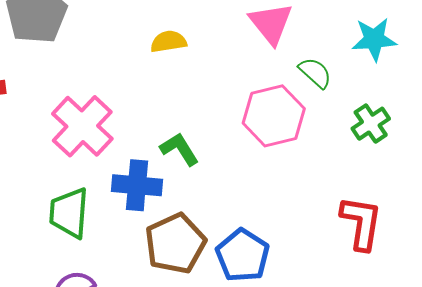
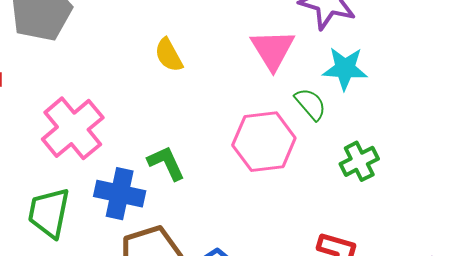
cyan star: (374, 39) -> (345, 69), moved
yellow semicircle: (169, 42) -> (169, 55), turned -117

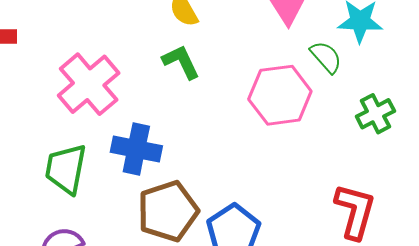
green L-shape: (166, 163) -> (181, 62), moved

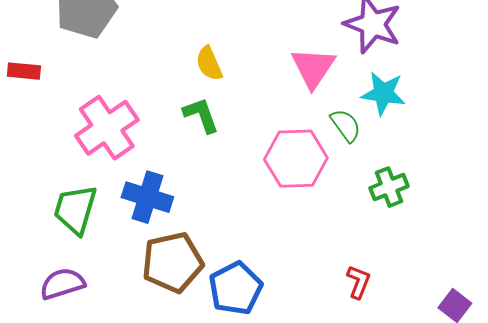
red L-shape: (355, 211) -> (358, 282), size x0.6

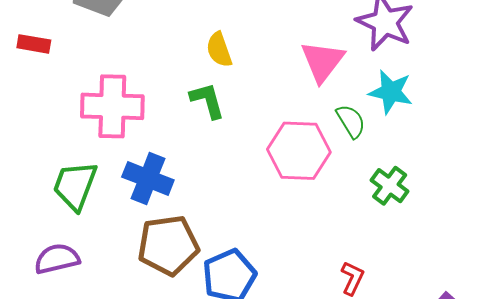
pink cross: (107, 128) -> (112, 106), turned 32
green cross: (389, 187) -> (390, 186), turned -36

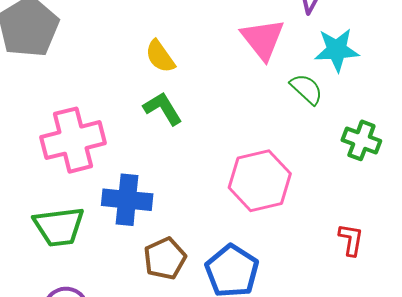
pink hexagon: (299, 151) -> (260, 181), moved
green trapezoid: (75, 186) -> (59, 227), turned -102
brown pentagon: (168, 245) -> (165, 258), size x0.7

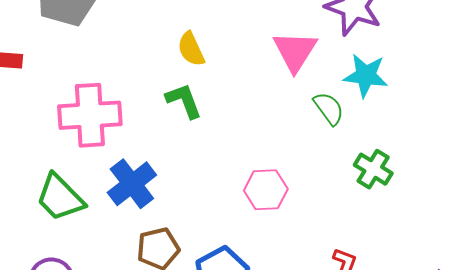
pink hexagon: (260, 181) -> (266, 190), size x0.7
blue cross: (127, 200) -> (132, 184), turned 36
green trapezoid: (59, 227) -> (60, 198), turned 42

